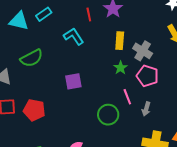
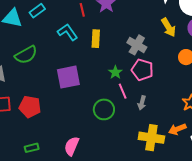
yellow rectangle: (120, 41) -> (96, 39), moved
green star: (120, 68) -> (115, 72), moved
purple square: (73, 81) -> (68, 77), size x1.4

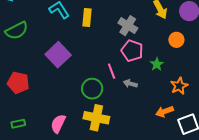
green star: (115, 72) -> (157, 64), moved
purple square: (68, 77) -> (58, 55), turned -35
gray arrow: (142, 103) -> (130, 84), turned 88
yellow cross: (151, 138) -> (96, 118), moved

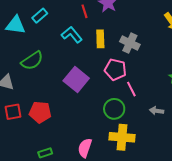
gray cross: (128, 26) -> (130, 43), moved
pink pentagon: (132, 51) -> (115, 70), moved
gray arrow: (130, 84) -> (157, 111), moved

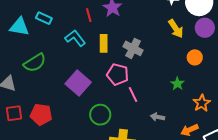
cyan rectangle: (40, 16) -> (44, 18), turned 63
green circle: (114, 109) -> (100, 115), moved

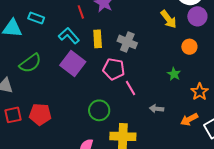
purple square: (78, 83) -> (73, 63), moved

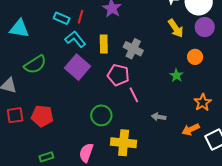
red line: (81, 12) -> (81, 17), moved, turned 32
cyan rectangle: (36, 18) -> (62, 18), moved
green star: (174, 74) -> (176, 75), moved

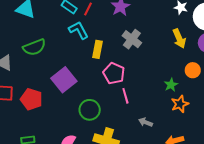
yellow rectangle: (104, 44) -> (97, 49), moved
gray cross: (133, 49) -> (132, 39), moved
purple square: (77, 67) -> (64, 80), moved
orange star: (203, 102) -> (180, 104), moved

